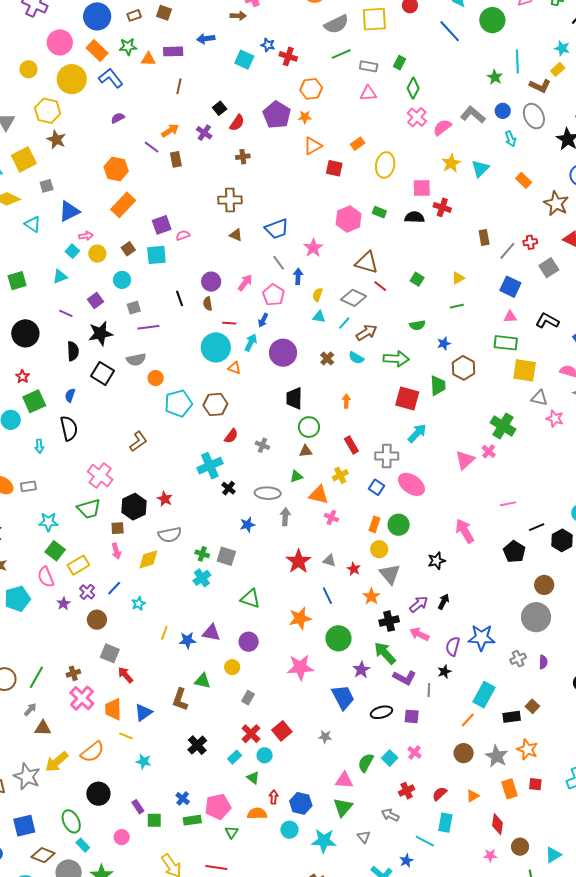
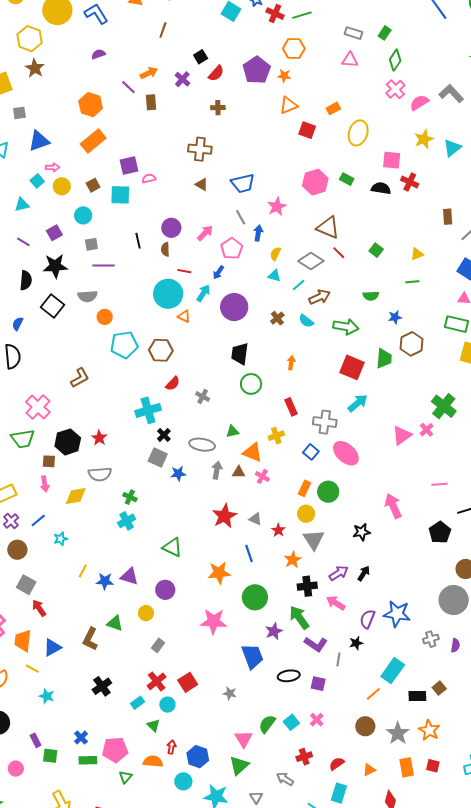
green line: (341, 54) -> (302, 15), moved
brown triangle: (306, 451) -> (239, 472), moved
gray square: (226, 556) -> (158, 458), moved
pink triangle: (344, 780) -> (244, 739), turned 48

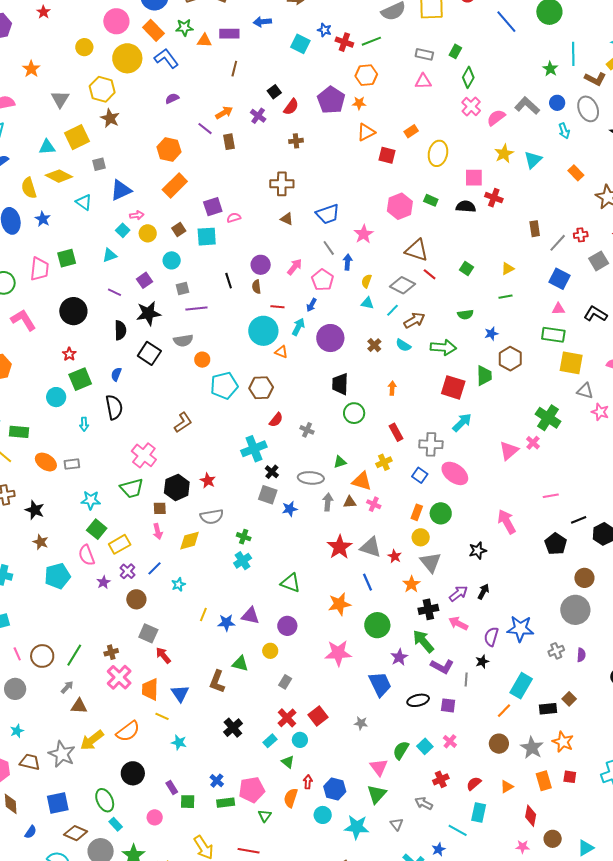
gray triangle: (255, 519) -> (371, 547), size x1.6
blue triangle: (52, 647) -> (180, 693), turned -30
orange semicircle: (153, 761) -> (291, 798), turned -72

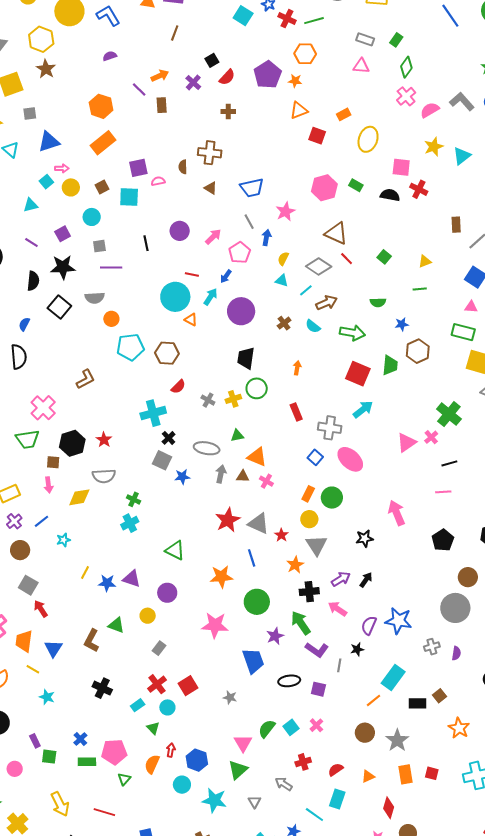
brown semicircle: (257, 287) -> (183, 167), moved
yellow cross: (384, 462) -> (233, 399), moved
black line: (579, 520) -> (449, 463), moved
black cross: (233, 728) -> (102, 688), turned -30
orange star: (563, 742) -> (459, 728), moved

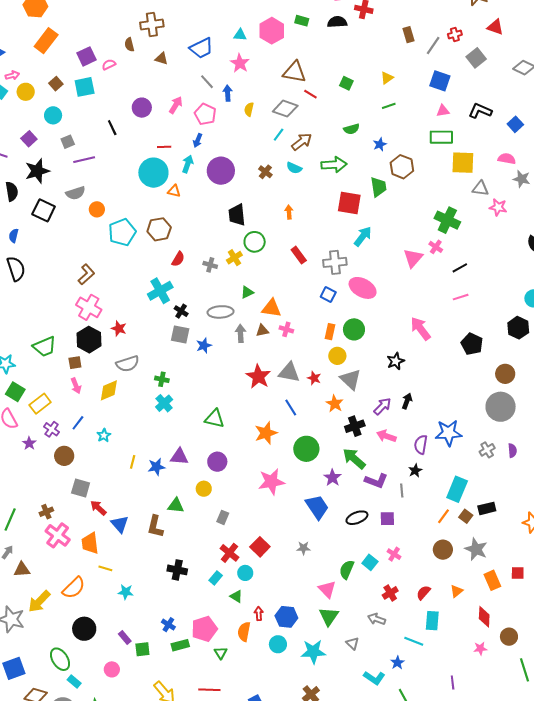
cyan triangle: (282, 281) -> (240, 35), moved
pink cross: (43, 408) -> (89, 307), moved
blue triangle: (53, 648) -> (120, 524), moved
brown square: (439, 696) -> (466, 516), moved

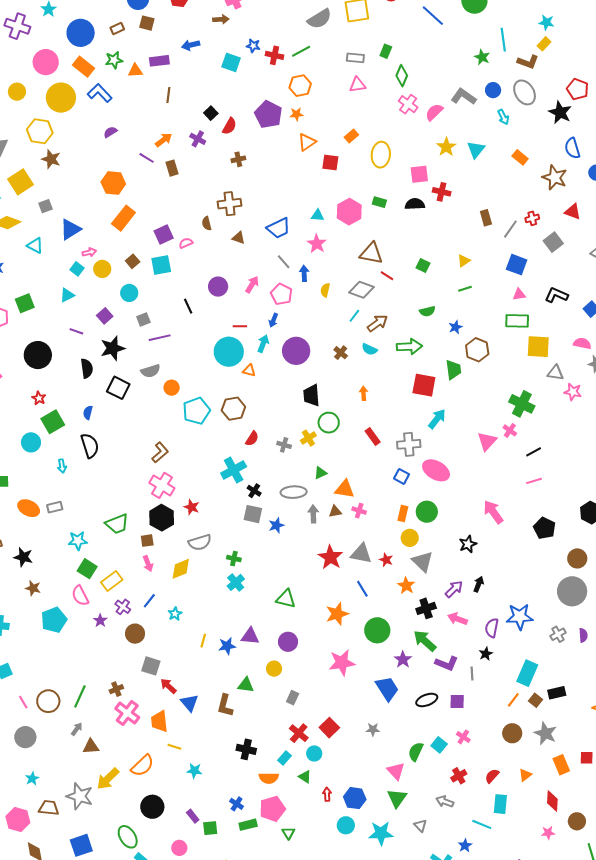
orange semicircle: (244, 632) -> (269, 778), moved, turned -102

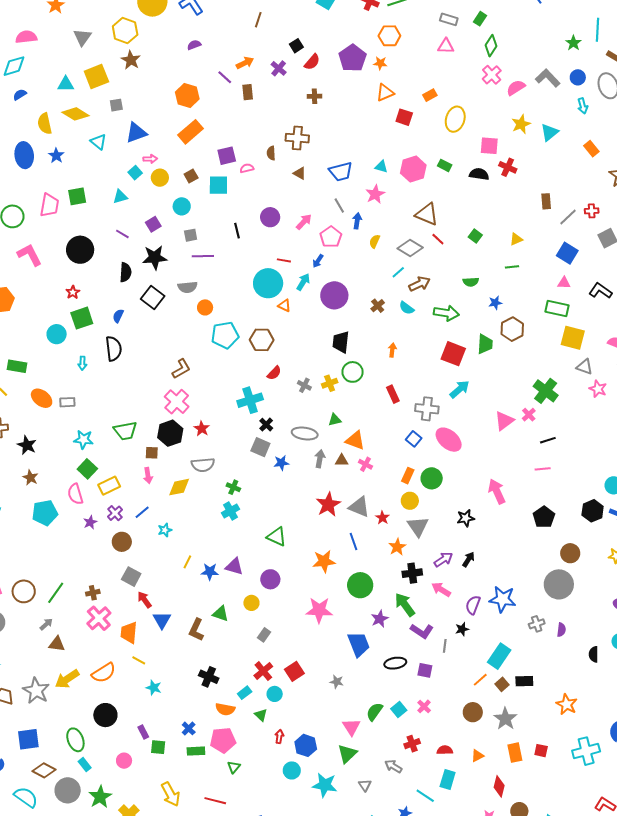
red semicircle: (492, 776) -> (445, 750), turned 35

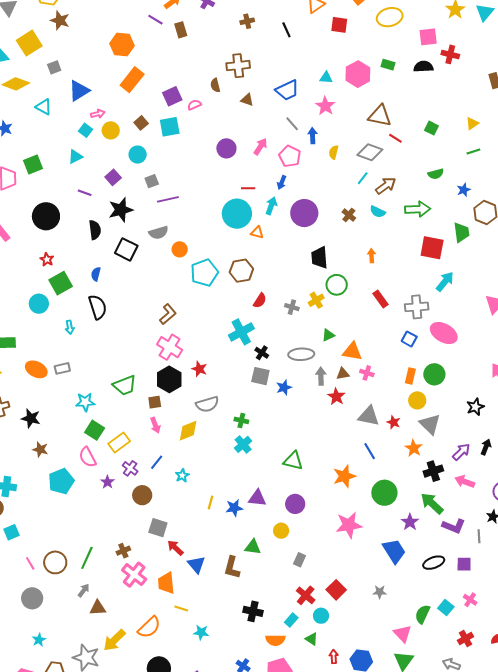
yellow ellipse: (455, 119) -> (390, 17), turned 70
black line: (237, 231) -> (286, 30), moved
red star: (328, 505) -> (336, 397), moved, size x0.7

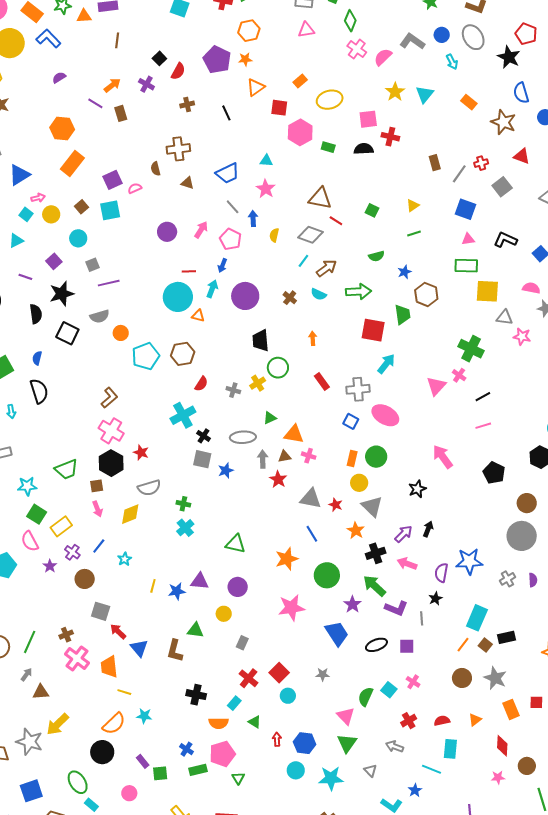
pink hexagon: (358, 74) -> (300, 132), moved
cyan circle: (321, 616) -> (288, 696), moved
orange semicircle: (149, 627) -> (114, 724), moved

